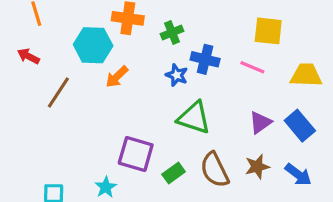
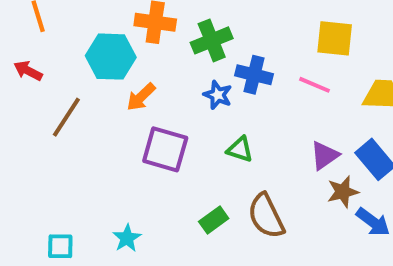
green cross: (172, 33) -> (212, 40), size x1.4
green triangle: (194, 118) -> (240, 149), size x0.6
purple square: (136, 154) -> (165, 149), moved
brown star: (257, 167) -> (343, 192), moved

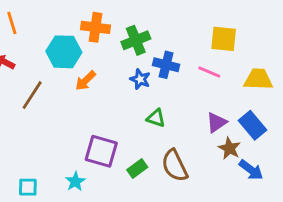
purple square: (165, 149) -> (101, 151), moved
brown star: (343, 192) -> (229, 148), turned -30

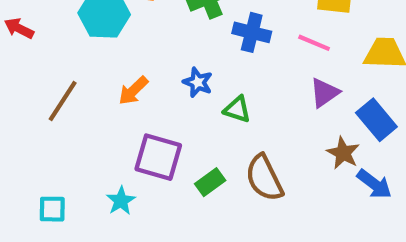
blue star: (140, 79) -> (198, 82), moved
orange arrow: (85, 81) -> (133, 91), moved
brown line: (32, 95) -> (63, 101), moved
purple triangle: (216, 122) -> (324, 93), moved

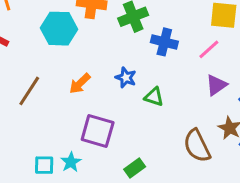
pink line: (314, 43) -> (209, 49), turned -65
brown semicircle: (264, 178) -> (197, 146), moved
green rectangle: (210, 182) -> (135, 168), moved
cyan square: (52, 209) -> (44, 165), moved

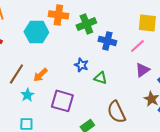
orange arrow: (80, 83) -> (40, 75), moved
brown semicircle: (197, 146) -> (116, 112), moved
cyan star: (71, 162) -> (27, 95), moved

